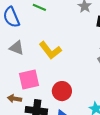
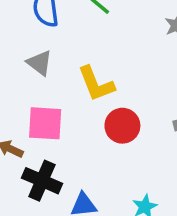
red circle: (62, 91) -> (122, 126), moved

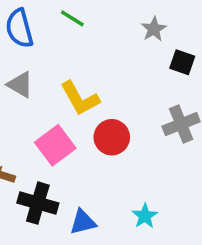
pink square: (45, 123) -> (55, 145), moved, turned -33

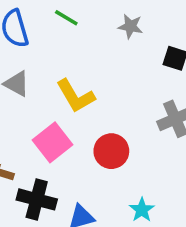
gray star: (154, 29) -> (130, 26), moved, turned -30
red circle: (112, 137) -> (111, 151), moved

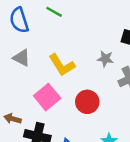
gray star: (130, 26) -> (105, 59), moved

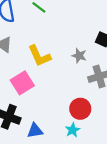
red circle: (87, 102) -> (80, 109), moved

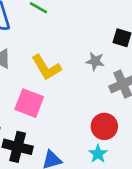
pink square: (22, 83) -> (29, 103), turned -30

